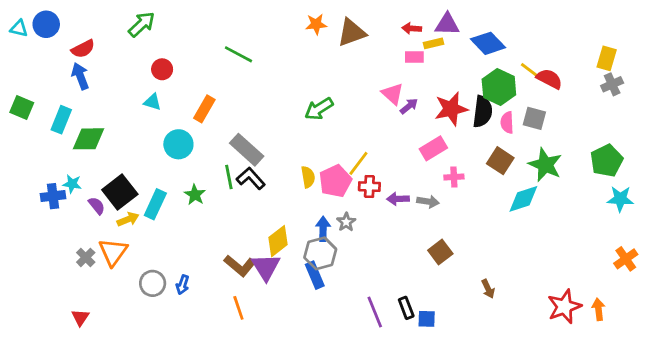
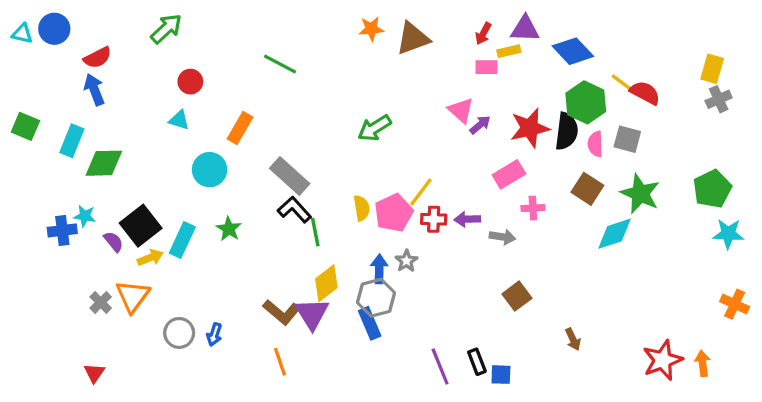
red arrow: (412, 28) -> (483, 34), turned -66
green line: (229, 177) -> (315, 232), moved
purple arrow: (398, 199) -> (467, 219), moved
orange cross: (626, 259) -> (735, 304), turned -30

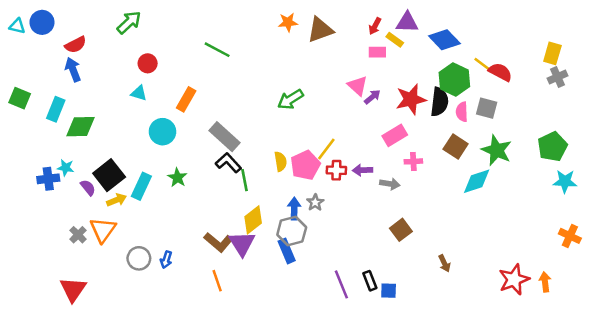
yellow rectangle: (509, 51) -> (395, 40), turned 49
red triangle: (94, 373) -> (73, 289), size x1.6

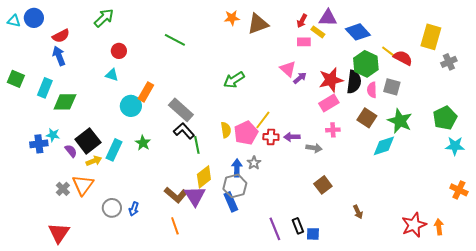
yellow rectangle: (552, 53) -> (431, 37), moved, size x1.4
orange rectangle: (186, 99) -> (146, 92), moved
pink rectangle: (395, 135) -> (329, 103), moved

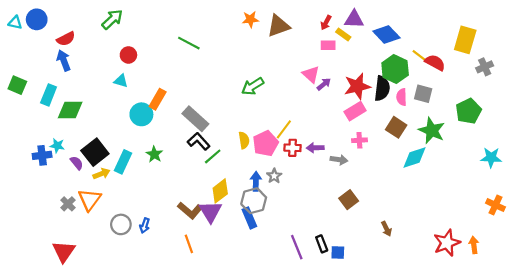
green pentagon: (445, 118) -> (468, 111), moved
green line: (197, 145) -> (213, 156), turned 60

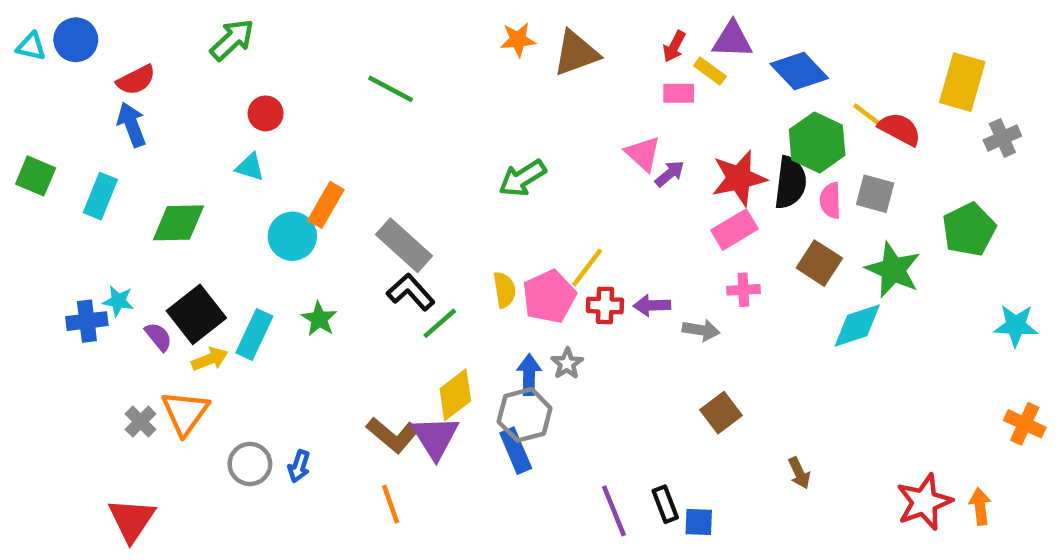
green diamond: (70, 110) -> (178, 223), moved

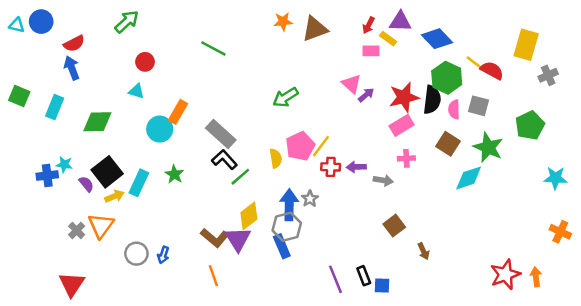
pink pentagon: (549, 297) -> (300, 146), moved
blue arrow: (529, 375) -> (289, 205), size x1.4
brown arrow: (799, 473) -> (424, 251), moved

